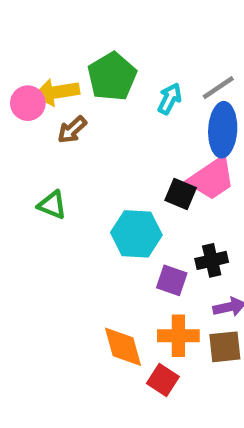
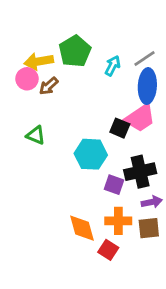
pink circle: (28, 103) -> (27, 79), moved
black cross: (212, 260) -> (140, 172), size x1.5

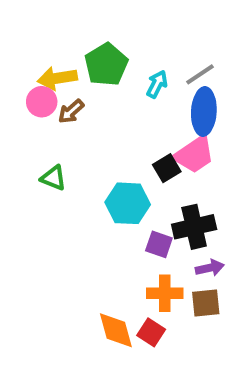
black square: (120, 128) -> (167, 168), turned 36
orange diamond: (82, 228) -> (116, 330), moved

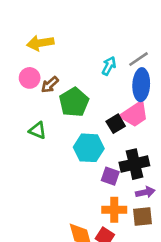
green pentagon: (106, 65) -> (74, 102), moved
yellow arrow: (57, 78) -> (40, 43), moved

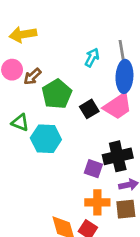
gray line: (139, 59) -> (122, 51), turned -65
black square: (116, 124) -> (89, 109), moved
cyan hexagon: (89, 148) -> (46, 139), moved

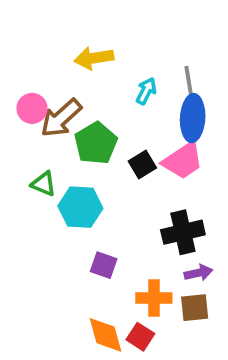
yellow arrow: (23, 34) -> (94, 58), moved
brown arrow: (32, 76) -> (61, 118), size x1.6
purple square: (93, 169) -> (104, 265), moved

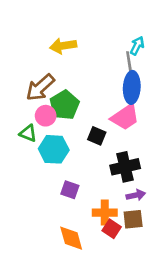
cyan arrow: (146, 91) -> (137, 46), moved
pink circle: (32, 108) -> (46, 116), moved
black square: (142, 165) -> (97, 136), moved, turned -36
red square: (140, 337) -> (112, 229), moved

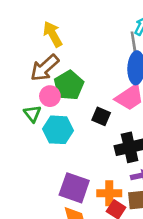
yellow arrow: (63, 46) -> (53, 34), moved, turned 70
green triangle: (28, 133) -> (32, 114), turned 30
purple square: (70, 190) -> (74, 188), moved, size x1.6

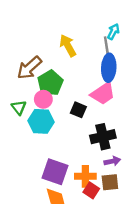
yellow arrow: (53, 34) -> (68, 46), moved
pink circle: (50, 96) -> (43, 99), moved

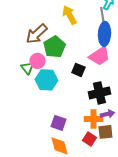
pink circle: (43, 99) -> (37, 61), moved
purple square: (55, 172) -> (58, 123), size x0.7
orange cross: (85, 176) -> (93, 119), moved

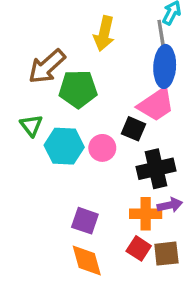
yellow arrow: (69, 15) -> (104, 34), turned -138
green pentagon: (54, 47) -> (78, 89), turned 30
pink circle: (37, 61) -> (102, 148), moved
black square: (78, 70) -> (133, 129), moved
brown square: (105, 132) -> (166, 254), moved

